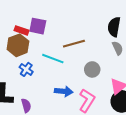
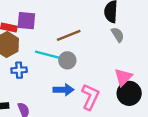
blue cross: (26, 69) -> (19, 70), turned -32
gray circle: (92, 69) -> (67, 60), moved

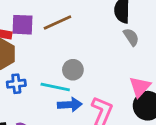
brown line: (69, 35) -> (57, 23), moved
cyan line: (47, 55) -> (55, 87), moved

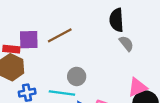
pink triangle: (140, 87) -> (137, 87), turned 30

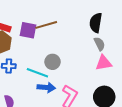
purple square: (29, 40) -> (28, 30), moved
pink triangle: (137, 87) -> (104, 63), moved

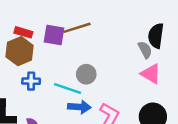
black semicircle: (96, 23) -> (156, 36), moved
pink triangle: (104, 63) -> (151, 74), turned 42

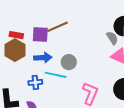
blue cross: (31, 81) -> (35, 82), moved
blue arrow: (79, 107) -> (43, 58), moved

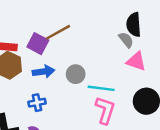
purple square: (40, 35) -> (38, 44), turned 30
cyan line: (56, 75) -> (101, 88), moved

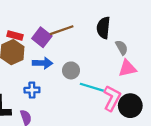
black semicircle: (134, 25) -> (103, 28), moved
pink triangle: (136, 61) -> (127, 68), turned -42
pink L-shape: (105, 110) -> (112, 98), moved

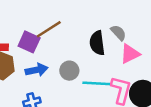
black semicircle: (103, 28) -> (97, 43), moved

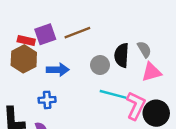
purple square: (29, 42) -> (45, 34), moved, turned 35
gray circle: (69, 71) -> (100, 65), moved

